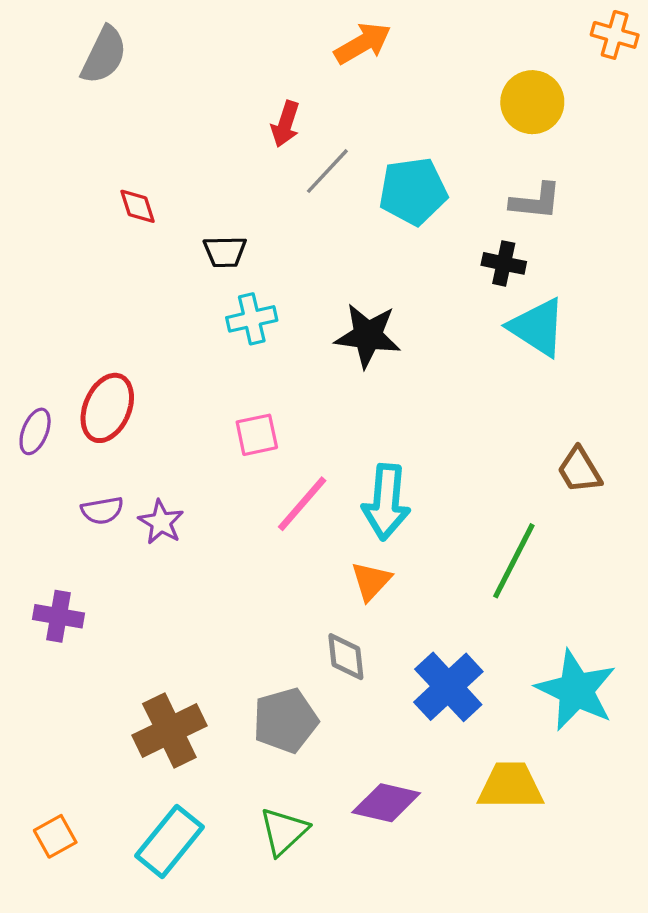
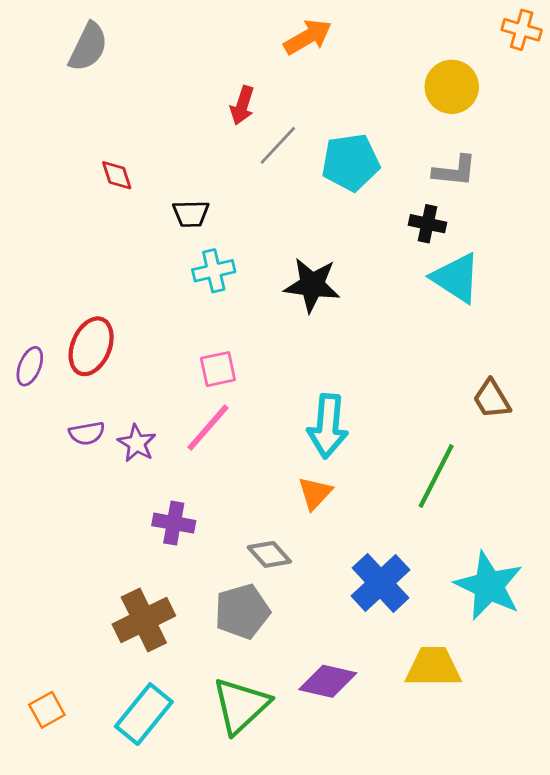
pink line: (302, 504) -> (208, 428), moved
purple cross: (59, 616) -> (174, 523), moved
gray diamond: (346, 657) -> (269, 554), moved, turned -36
green triangle: (284, 831) -> (241, 706), size x1.4

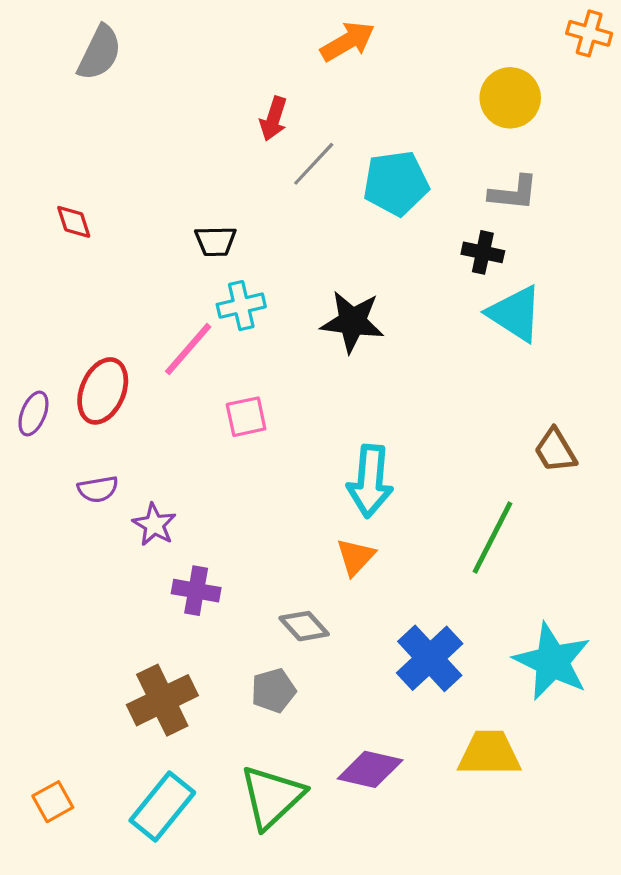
red diamond: (117, 175) -> (74, 222), moved
pink line: (208, 428) -> (188, 349), moved
purple star: (137, 443) -> (154, 525), moved
gray pentagon: (242, 611) -> (273, 691), size x0.7

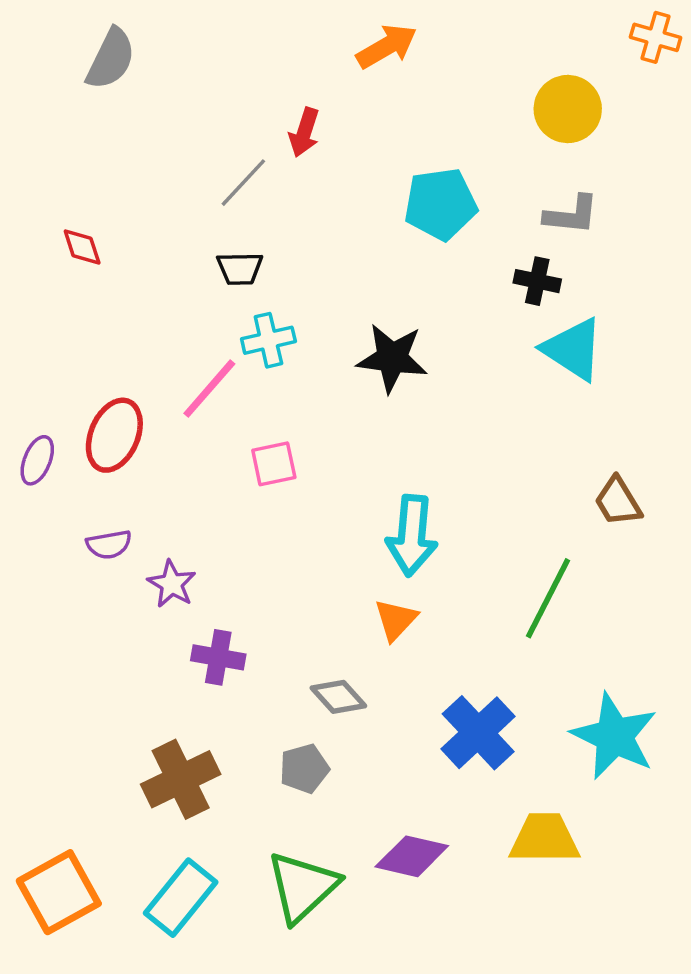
gray line: (314, 164) -> (243, 183), moved
orange square: (53, 802) -> (59, 892), size x1.8

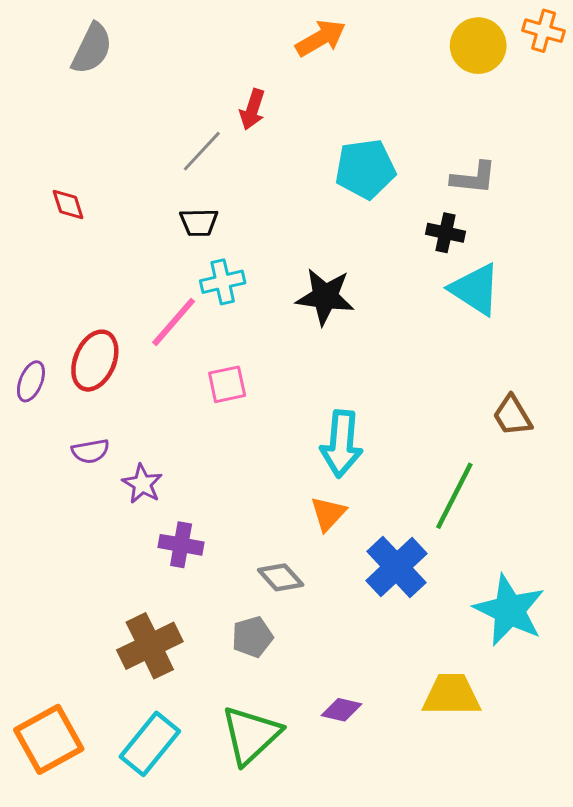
yellow circle: (568, 109) -> (478, 46), moved
blue cross: (478, 733) -> (396, 567), moved
purple diamond: (412, 856) -> (341, 710), size x0.7

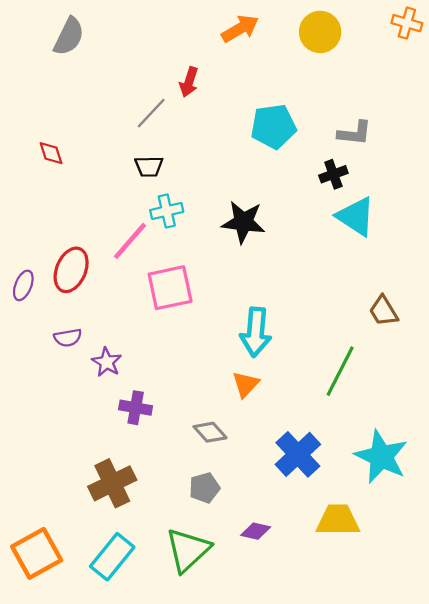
yellow circle: (478, 46) -> (320, 32), moved
black cross: (445, 233) -> (333, 174), turned -32
pink square: (227, 384) -> (170, 288), size x1.6
blue cross: (396, 567) -> (298, 454), moved
gray pentagon: (252, 637) -> (204, 488), moved

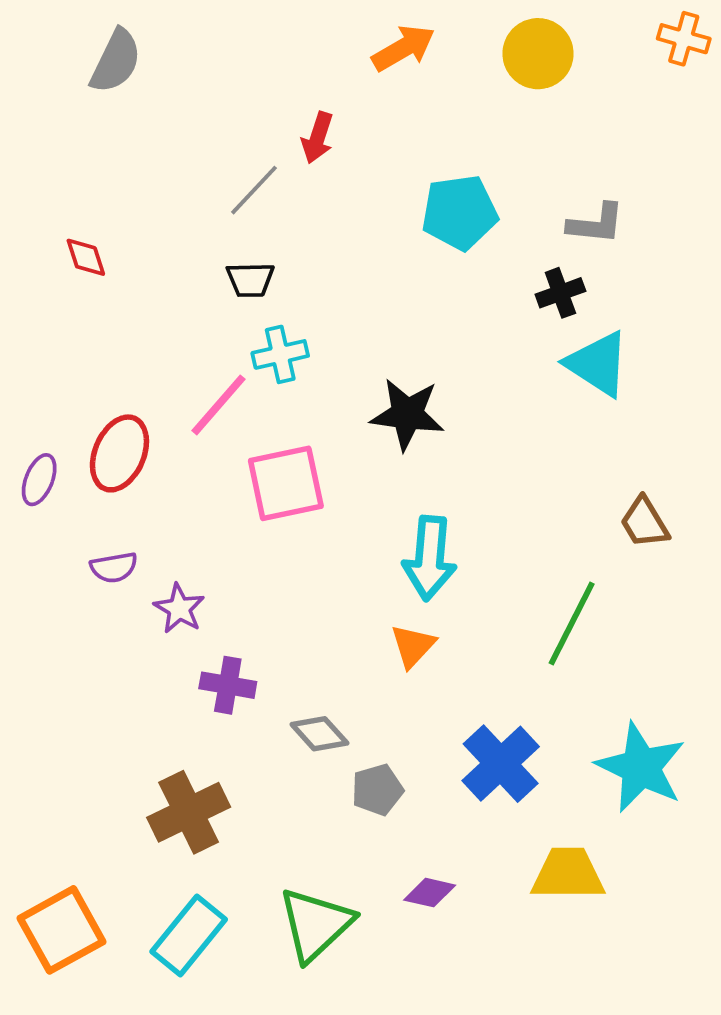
black star: (243, 222) -> (407, 414), moved
gray diamond: (210, 432) -> (319, 734), moved
gray pentagon: (204, 488) -> (377, 790), moved

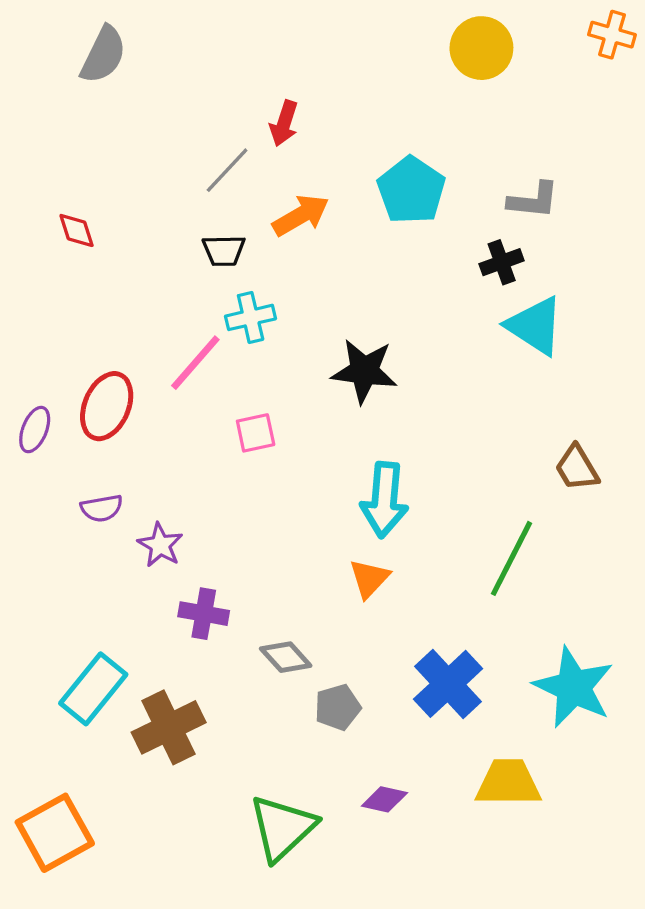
orange arrow: (403, 48) -> (301, 215), moved
cyan pentagon: (460, 212) -> (411, 190), turned -30
pink square: (286, 483) -> (256, 433), size x0.6
cyan rectangle: (189, 936) -> (93, 689), moved

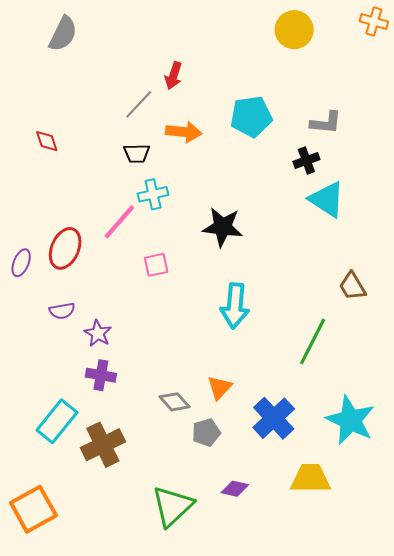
cyan pentagon: (411, 190) -> (251, 117), turned 30
orange arrow: (301, 215) -> (184, 132), turned 36
orange triangle: (369, 578) -> (219, 387), moved
purple cross: (204, 614) -> (101, 375), moved

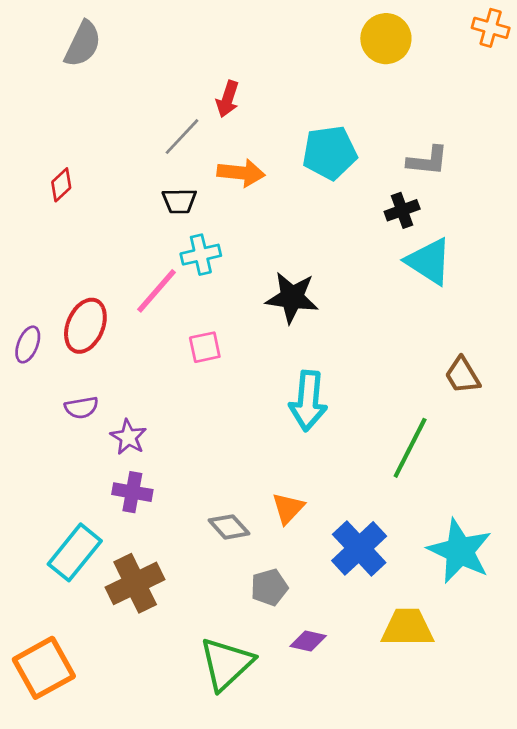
red diamond: (47, 141) -> (61, 185), turned 65
gray pentagon: (206, 432) -> (269, 587), moved

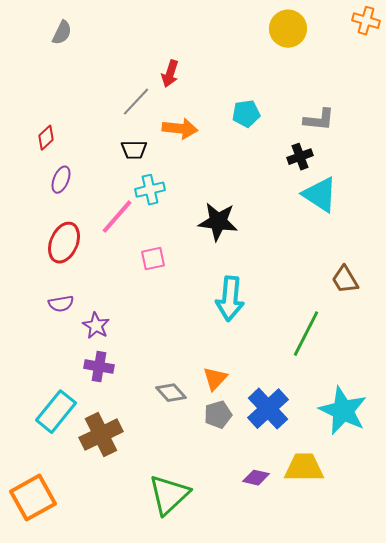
gray semicircle: (83, 44) -> (62, 33), size x0.7
cyan pentagon: (330, 153) -> (246, 114), size x0.7
purple ellipse: (28, 344) -> (61, 180), moved
gray pentagon: (269, 587) -> (218, 415), moved
purple diamond: (308, 641) -> (256, 478), moved

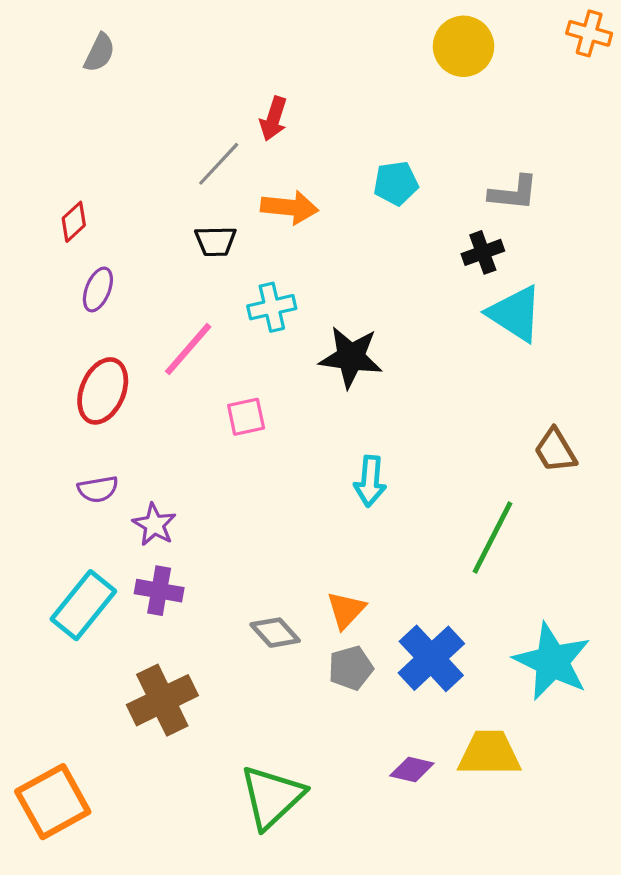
cyan cross: (150, 190) -> (272, 307), moved
cyan arrow: (230, 299) -> (370, 481), size x0.7
cyan rectangle: (56, 412) -> (83, 605), moved

